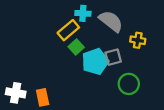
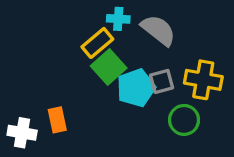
yellow cross: (138, 40) -> (203, 80), moved, size x1.6
green square: (76, 47) -> (109, 67), size x1.5
orange rectangle: (43, 97) -> (57, 120), moved

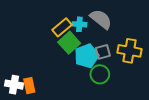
cyan cross: (118, 19) -> (79, 24), moved
orange rectangle: (57, 120) -> (29, 86), moved
green circle: (184, 120) -> (100, 74), moved

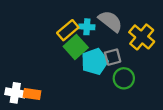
yellow cross: (129, 51) -> (142, 37), moved, turned 30
green circle: (100, 74) -> (124, 78), moved
orange rectangle: (29, 86) -> (32, 94), turned -70

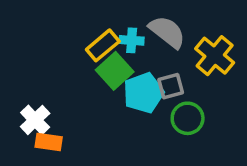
white cross: (15, 93) -> (35, 120), moved, turned 36

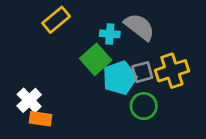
yellow rectangle: (103, 45) -> (56, 20), moved
yellow cross: (215, 56) -> (172, 71), moved, turned 32
green circle: (188, 118) -> (144, 106), moved

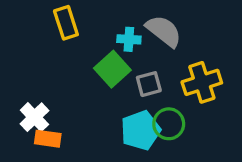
yellow rectangle: (56, 20) -> (66, 23), turned -68
gray square: (142, 72) -> (149, 84), moved
cyan pentagon: (120, 78) -> (141, 130), moved

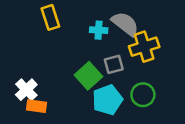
green square: (112, 69) -> (88, 76), moved
yellow cross: (202, 82) -> (144, 47), moved
green circle: (169, 124) -> (143, 95), moved

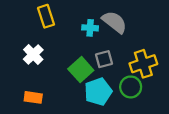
yellow cross: (144, 47) -> (143, 64), moved
white cross: (26, 90) -> (33, 54), moved

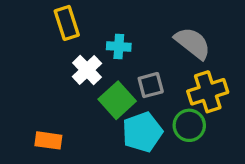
gray semicircle: (114, 22) -> (193, 43), moved
cyan cross: (90, 28) -> (119, 46), moved
white cross: (33, 54) -> (87, 70), moved

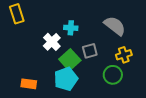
yellow rectangle: (67, 23) -> (17, 14), moved
yellow cross: (208, 92) -> (124, 55), size x0.7
cyan pentagon: (142, 132) -> (66, 79), moved

